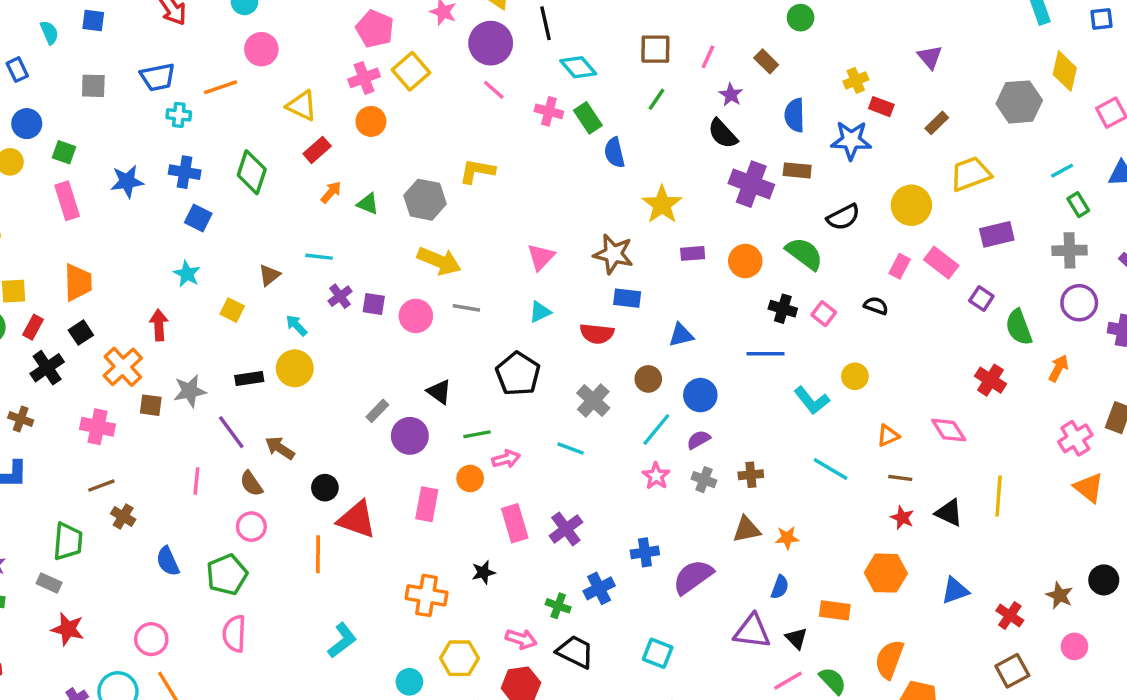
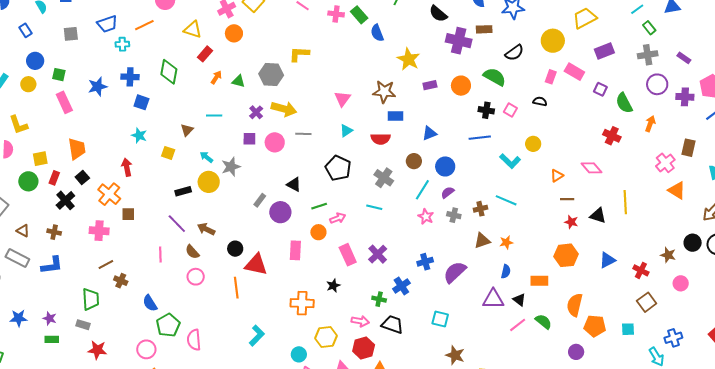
purple cross: (340, 296) -> (256, 112), moved
gray star: (190, 391) -> (231, 167), moved
cyan line: (830, 469) -> (506, 200), moved
green pentagon: (227, 575) -> (168, 325), moved

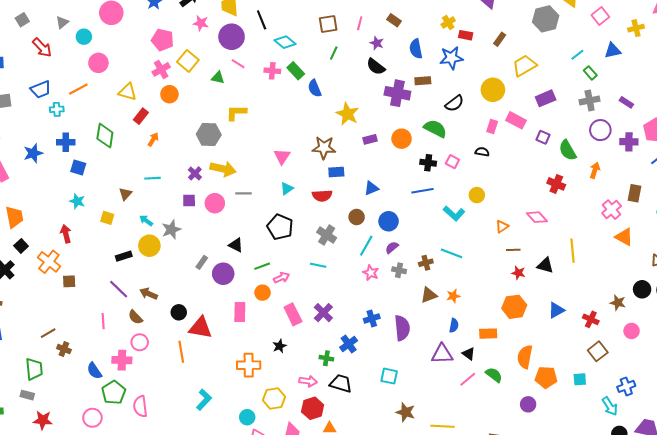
green triangle: (238, 81) -> (218, 78), moved
pink cross: (99, 231) -> (122, 360), moved
purple semicircle: (455, 272) -> (402, 328), turned 130

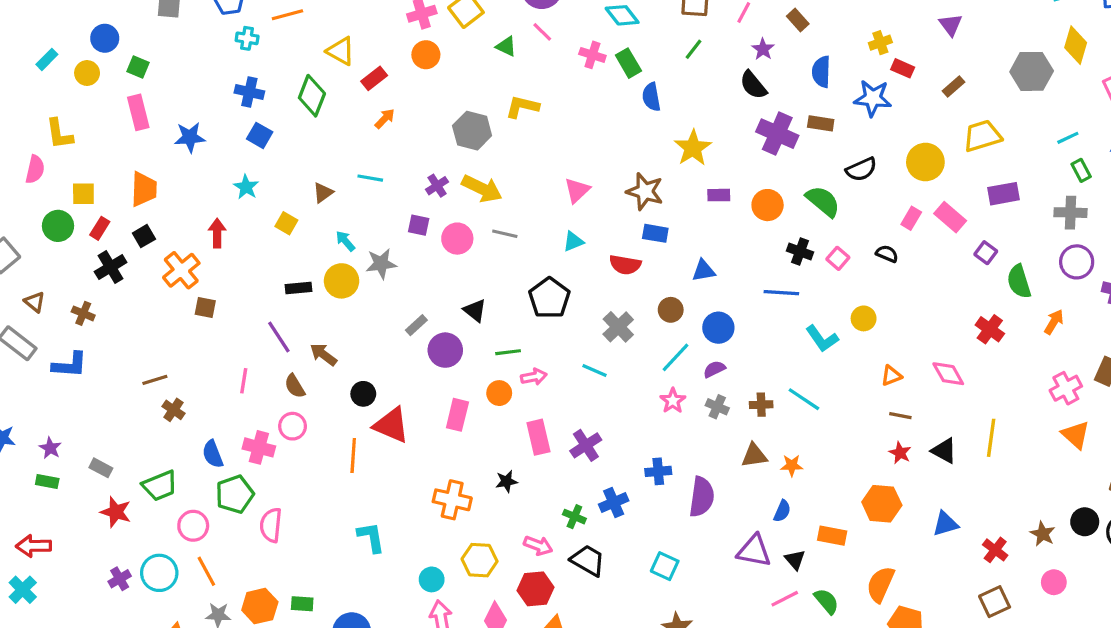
yellow triangle: (127, 92) -> (341, 51), moved
blue star: (33, 153) -> (190, 137), moved
green trapezoid: (34, 369) -> (160, 486), moved, turned 60
cyan L-shape: (204, 400) -> (371, 537), turned -65

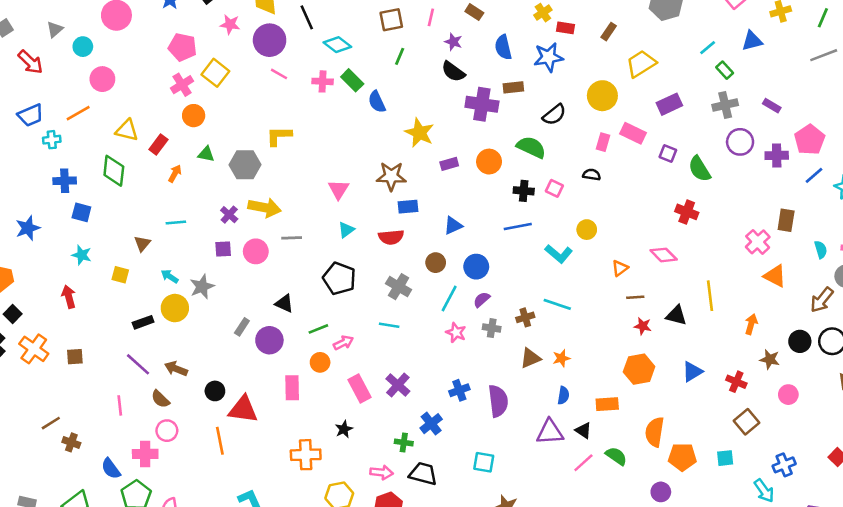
green triangle: (506, 46) -> (206, 154), moved
orange cross: (181, 270) -> (34, 349), moved
orange arrow: (1054, 322) -> (751, 324), moved

